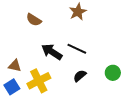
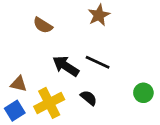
black semicircle: (80, 76) -> (89, 98), moved, turned 80

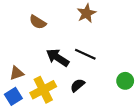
brown triangle: (19, 84) -> (17, 73), turned -32
black semicircle: (89, 98) -> (78, 85), turned -80

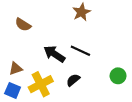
brown semicircle: (38, 22) -> (23, 25), moved
blue square: (13, 96) -> (13, 90), turned -35

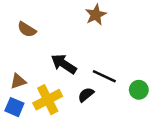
black line: (80, 51) -> (104, 76), moved

